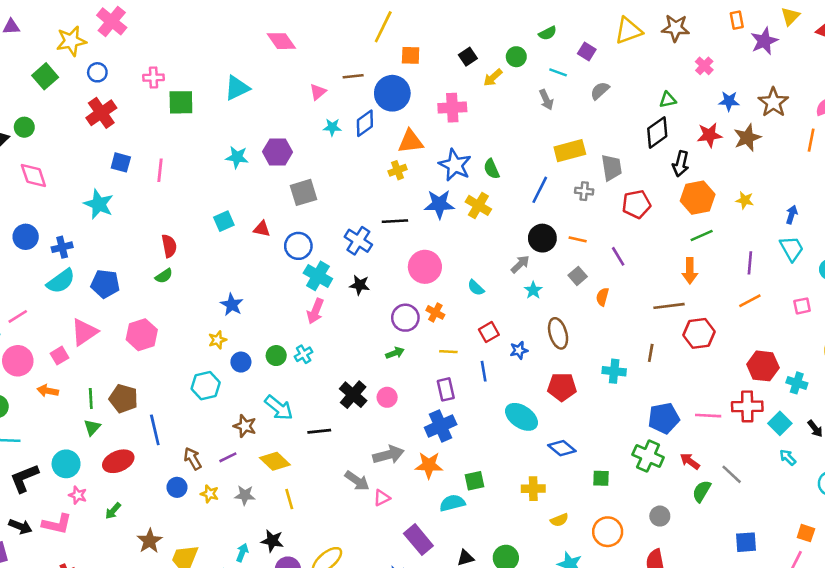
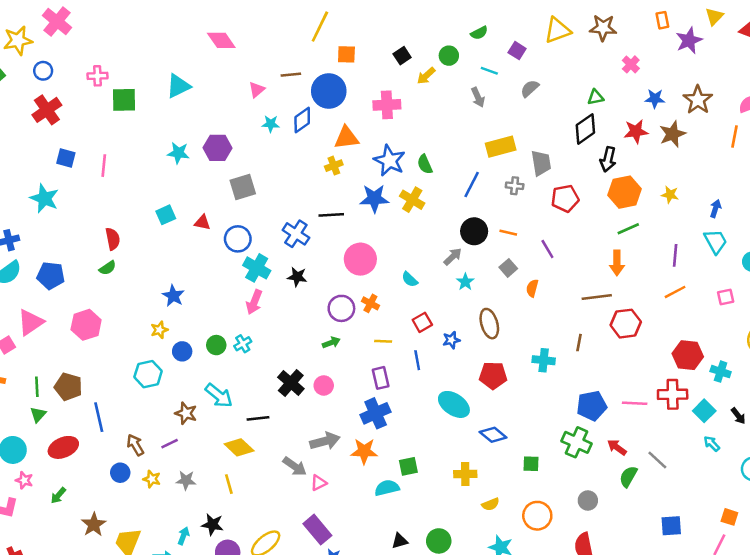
yellow diamond: (275, 461) -> (239, 447), moved
purple rectangle: (418, 540) -> (317, 530), moved

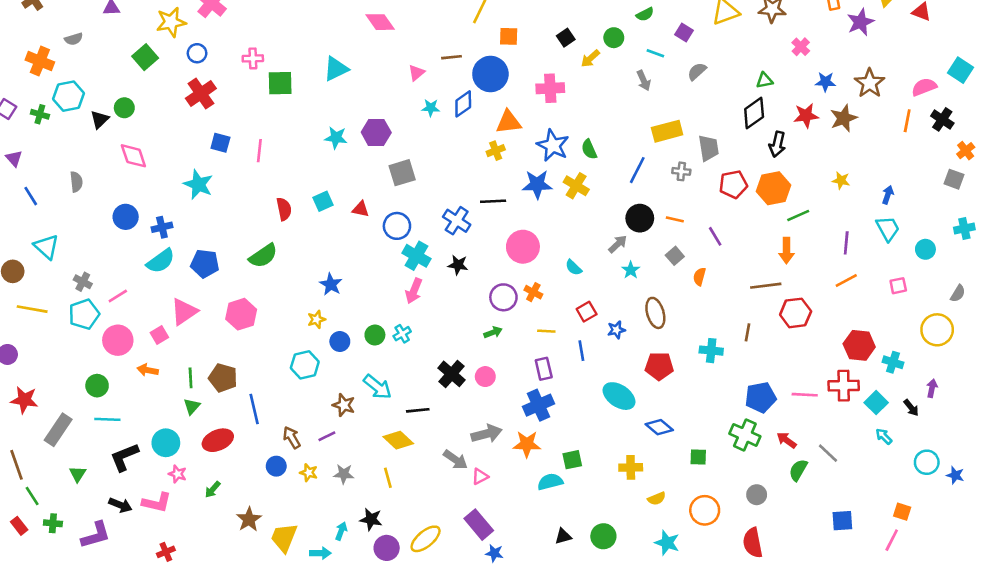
orange hexagon: (625, 192) -> (774, 188), moved
red semicircle: (113, 239) -> (284, 209), moved
green semicircle: (108, 268) -> (263, 256), size x1.6

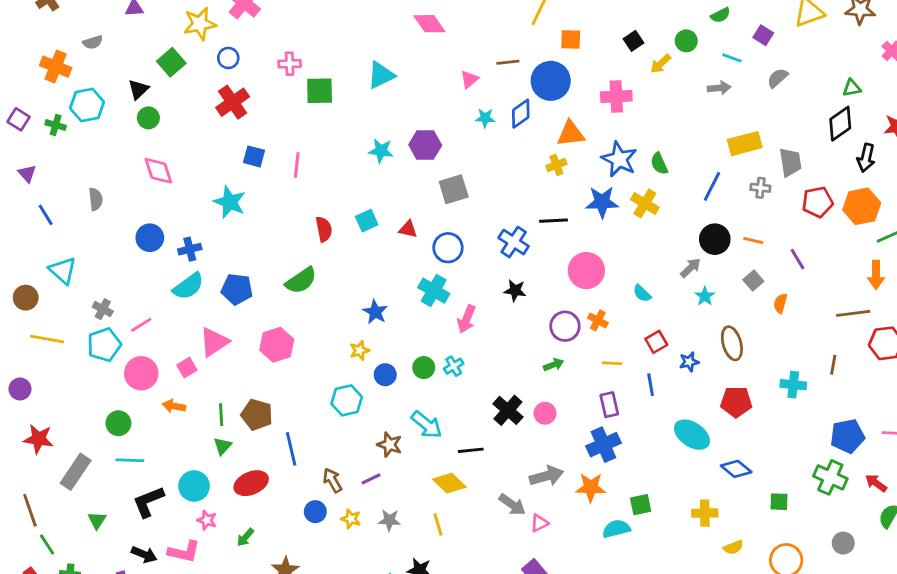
gray arrow: (644, 81) -> (719, 88), turned -72
black triangle: (100, 119) -> (138, 89), moved
cyan cross: (416, 256) -> (434, 291), moved

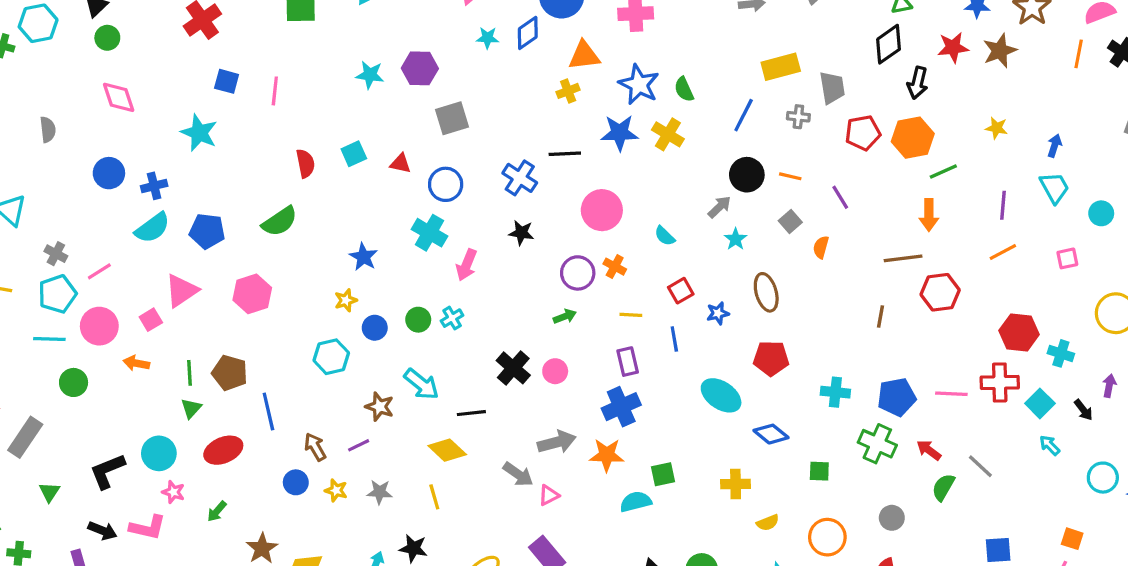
cyan cross: (793, 385) -> (835, 392), moved
cyan line: (130, 460) -> (49, 339), moved

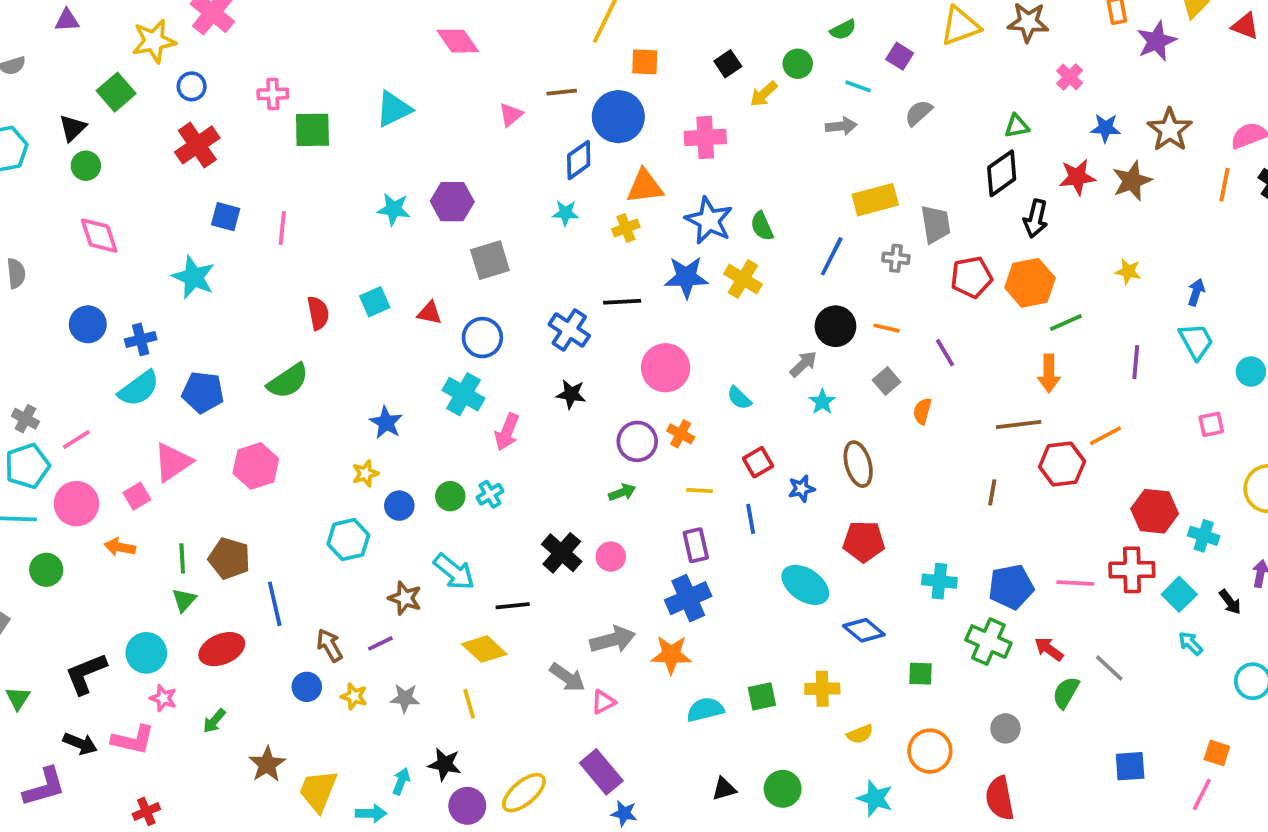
cyan star: (487, 38) -> (565, 213), moved
orange line: (1003, 252) -> (1106, 436), moved
green square: (663, 474) -> (762, 696), moved

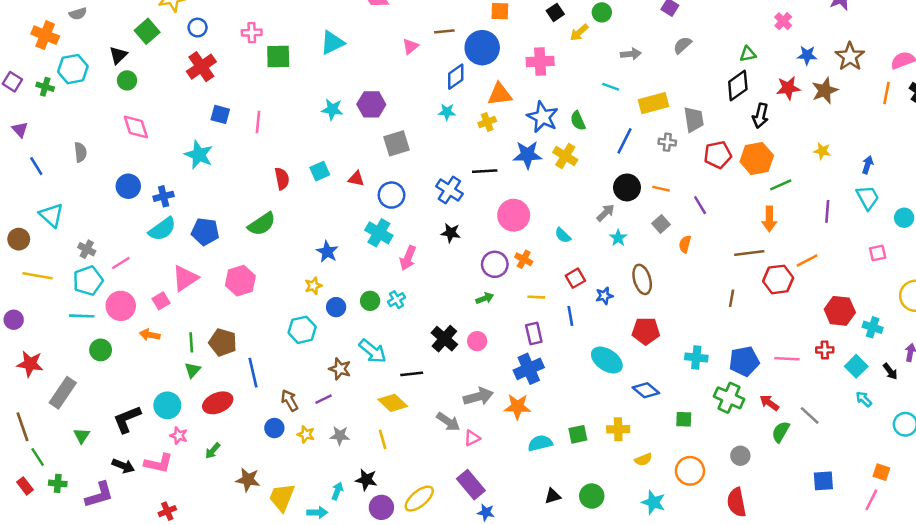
cyan line: (858, 86) -> (611, 87), moved
red cross: (1132, 570) -> (825, 350), size x0.6
brown star: (267, 764) -> (248, 480), turned -30

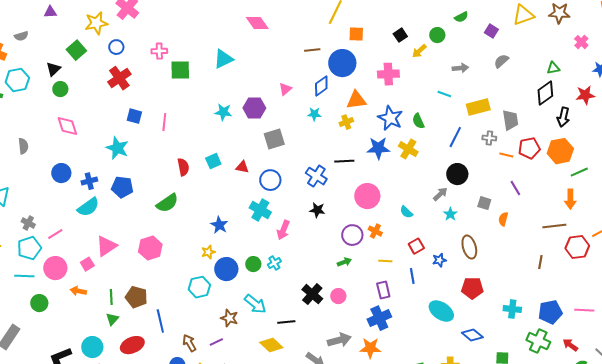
pink triangle: (410, 46) -> (285, 89), moved
orange line: (661, 189) -> (506, 155), moved
gray square: (661, 224) -> (484, 203), turned -32
blue pentagon: (205, 232) -> (122, 187), moved
blue circle: (336, 307) -> (226, 269), size x1.5

